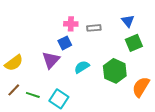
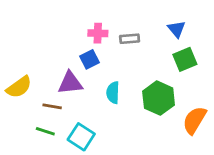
purple triangle: (51, 60) -> (70, 83), turned 42
cyan semicircle: (82, 67) -> (113, 93), turned -56
brown line: (14, 90) -> (52, 106), moved, turned 56

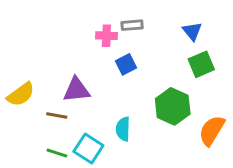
gray rectangle: (130, 39) -> (132, 25), moved
blue square: (89, 59) -> (126, 64), moved
cyan semicircle: (113, 93) -> (123, 129), moved
green line: (45, 131) -> (57, 153), moved

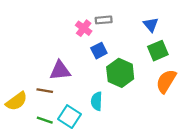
pink cross: (106, 36) -> (84, 28), turned 35
yellow semicircle: (21, 94) -> (16, 101), moved
green hexagon: (173, 106) -> (120, 73), moved
orange semicircle: (212, 130) -> (166, 81), moved

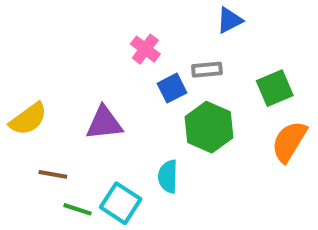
gray rectangle: (104, 20) -> (207, 70), moved
blue triangle: (151, 25) -> (230, 20), moved, turned 42
brown line: (45, 91) -> (53, 174), moved
yellow semicircle: (16, 101) -> (28, 119), moved

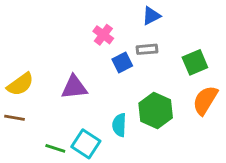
blue triangle: (230, 20) -> (151, 16), moved
green hexagon: (209, 127) -> (156, 110), moved
brown line: (53, 174) -> (15, 118), moved

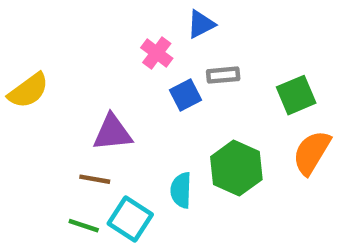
blue triangle: (151, 16) -> (201, 24), moved
yellow semicircle: (20, 84) -> (28, 91), moved
brown line: (15, 118) -> (95, 179), moved

